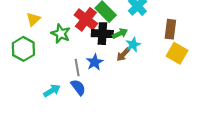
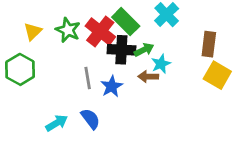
green star: (61, 34) -> (68, 30), moved
brown arrow: (123, 54) -> (148, 77), turned 48
gray line: (77, 68) -> (88, 78), moved

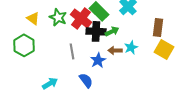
yellow triangle: (33, 31) -> (33, 18), turned -40
cyan star: (161, 64) -> (131, 47), moved
blue star: (112, 86) -> (98, 60), moved
blue semicircle: (90, 119) -> (86, 80), moved

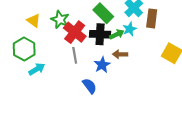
red cross: (81, 18) -> (75, 32), moved
brown rectangle: (158, 27) -> (152, 18), moved
cyan star: (131, 47) -> (130, 29), moved
cyan arrow: (50, 83) -> (37, 69), moved

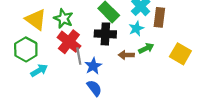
yellow triangle: (34, 21) -> (36, 20), size x1.5
red cross: (75, 32) -> (69, 42), moved
green arrow: (117, 34) -> (146, 48), moved
blue star: (102, 65) -> (93, 66), moved

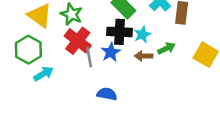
cyan star: (136, 28) -> (142, 34), moved
blue star: (93, 66) -> (111, 52), moved
blue semicircle: (94, 88) -> (107, 94), turned -42

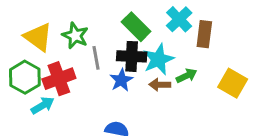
cyan star: (142, 34) -> (158, 59), size x1.5
red cross: (78, 41) -> (59, 79), moved, turned 32
gray line: (89, 57) -> (96, 58), moved

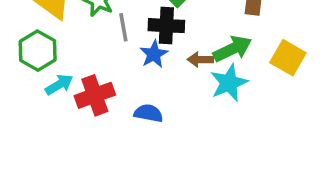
cyan star: (158, 59) -> (229, 83), moved
green arrow: (187, 76) -> (233, 49), size x1.5
red cross: (59, 79) -> (95, 95), moved

